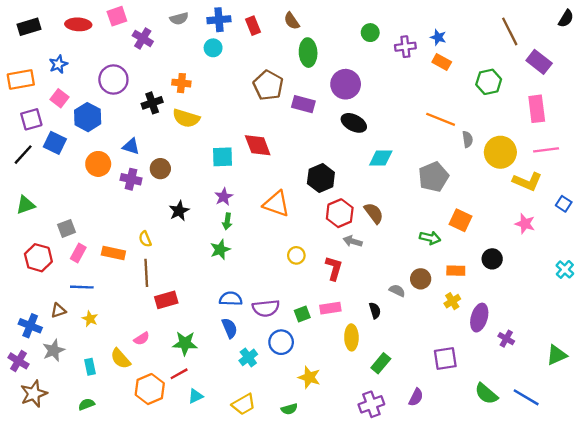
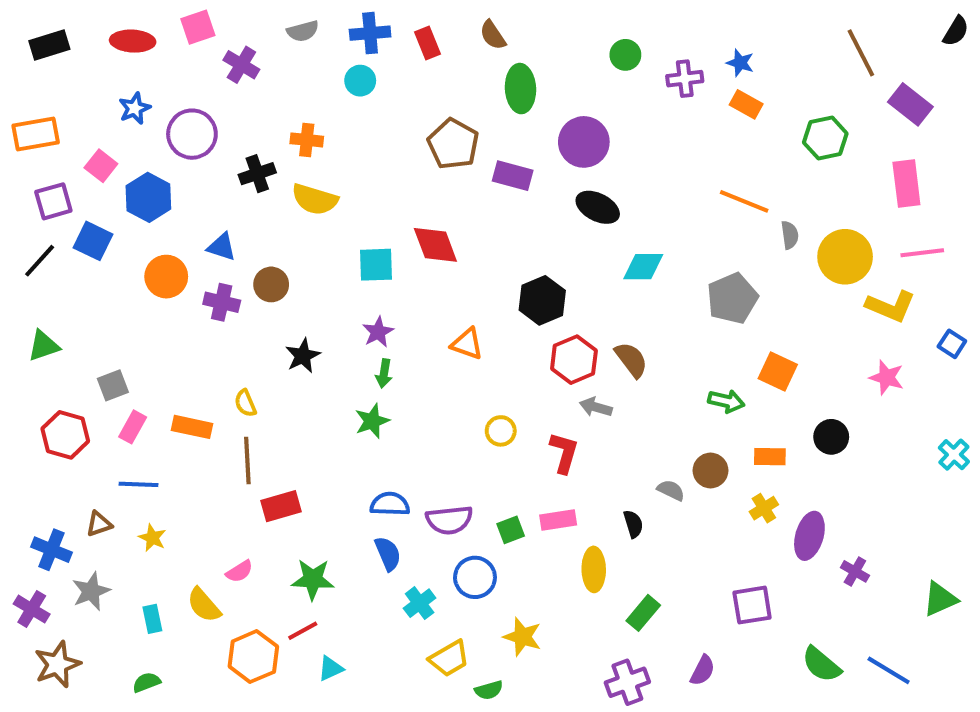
blue star: (58, 64) -> (135, 108), moved
orange triangle: (276, 204) -> (467, 344), size x0.7
yellow trapezoid: (244, 404) -> (449, 659), moved

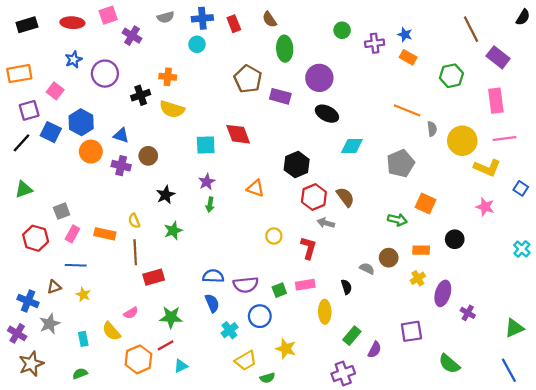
blue hexagon: (148, 197) -> (81, 122), moved
green star: (372, 421) -> (173, 231), moved
purple semicircle: (703, 670) -> (375, 350), moved
blue line: (889, 670) -> (509, 370), moved, turned 30

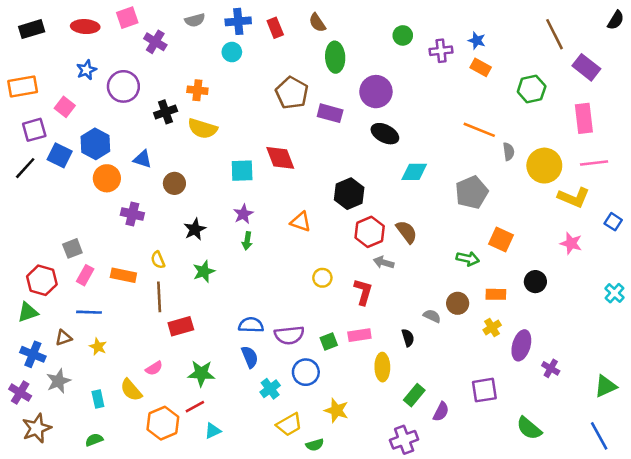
purple cross: (121, 166) -> (132, 214), moved
green triangle: (24, 189) -> (28, 312), moved

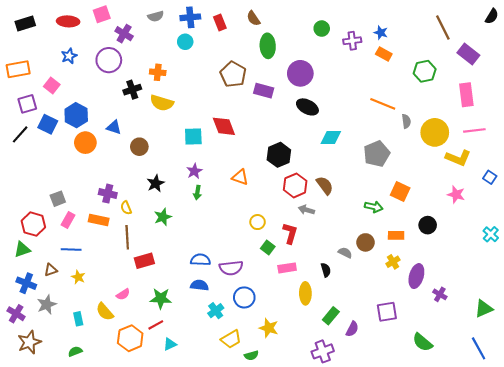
purple circle: (123, 86) -> (109, 60), moved
purple cross: (132, 214) -> (108, 194), moved
green square: (329, 342) -> (268, 248), moved, turned -32
blue semicircle: (250, 357) -> (199, 285), turned -60

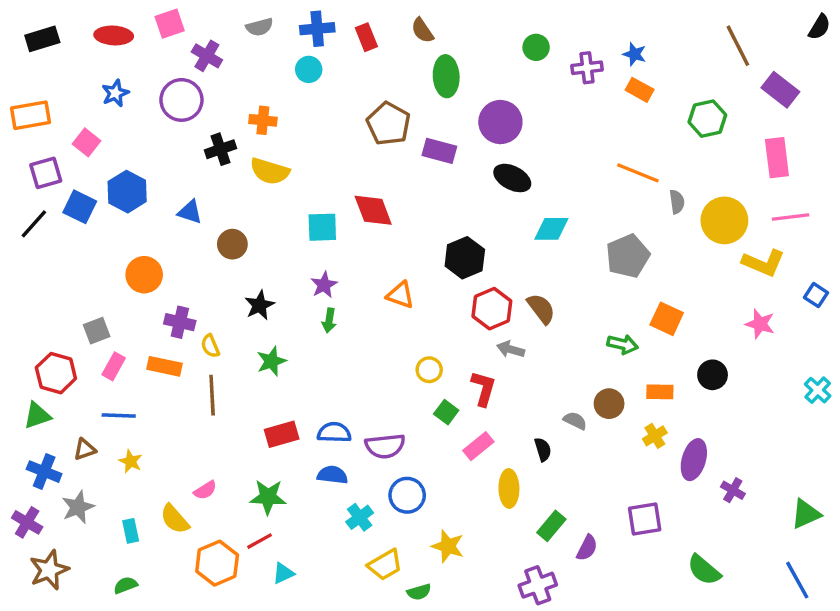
orange circle: (85, 143) -> (144, 275), moved
red rectangle: (144, 261) -> (282, 434), moved
pink rectangle: (287, 268) -> (478, 446), turned -30

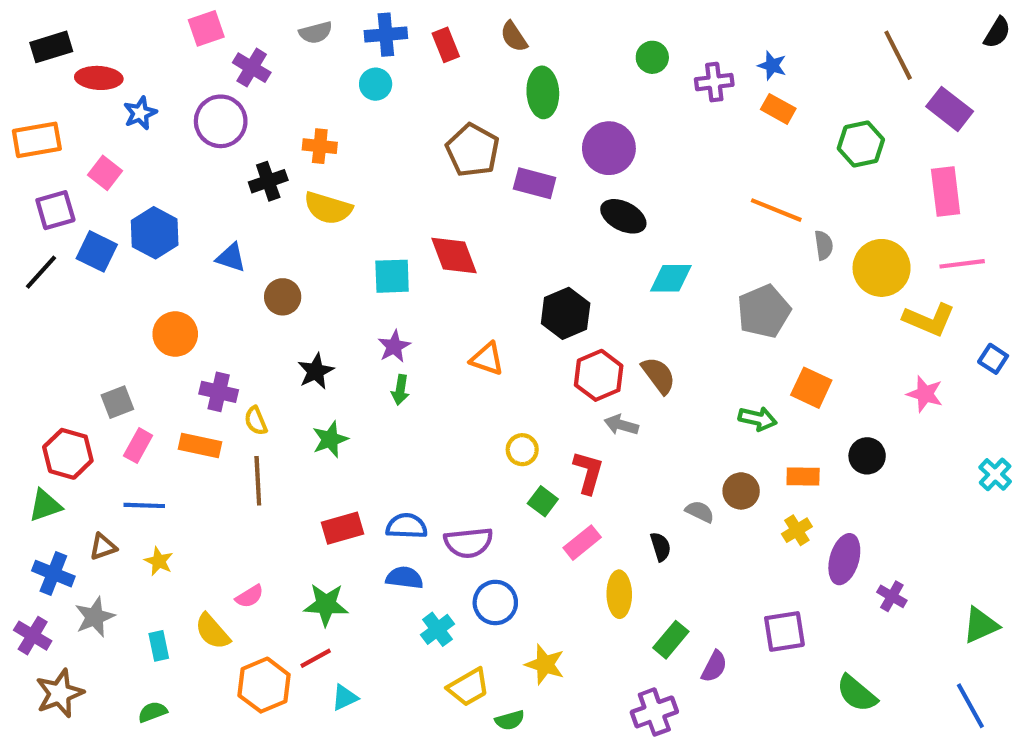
red ellipse: (114, 35) -> (99, 78), moved

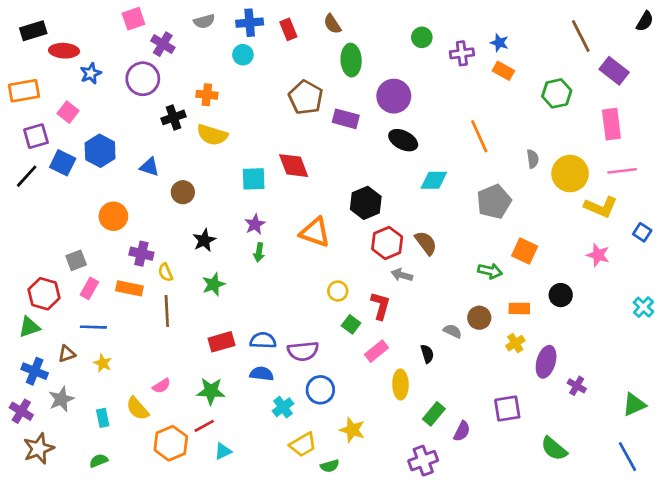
orange line: (776, 210) -> (479, 136), moved, turned 44
orange triangle: (487, 359) -> (315, 232), size x1.4

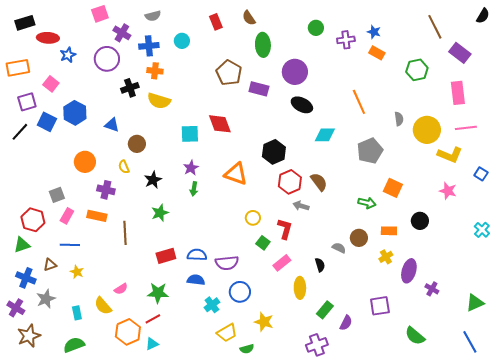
blue cross: (250, 23) -> (149, 46), moved
yellow semicircle: (165, 272) -> (124, 167), moved
cyan triangle: (223, 451) -> (152, 344), moved
green semicircle: (99, 461) -> (74, 345), size x1.5

